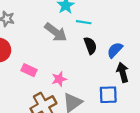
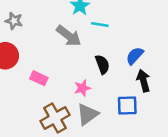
black semicircle: (90, 46) -> (102, 64), moved
pink star: (59, 79) -> (82, 88), moved

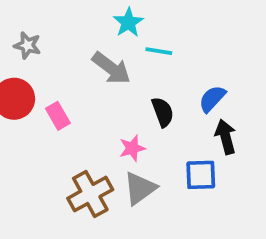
pink rectangle: (39, 78) -> (58, 116), moved, turned 35

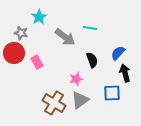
cyan star: (128, 23) -> (39, 17), moved
gray star: (27, 45) -> (21, 33), moved
brown cross: (90, 194) -> (54, 103), turned -30

